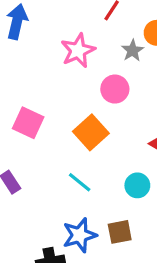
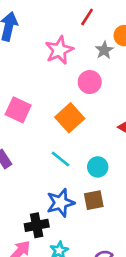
cyan circle: (137, 185) -> (98, 167), moved

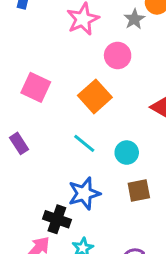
brown square: (94, 200) -> (139, 190), moved
black cross: (37, 225) -> (57, 219), turned 30

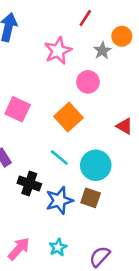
cyan circle: (127, 153) -> (96, 165), size x1.5
brown square: (139, 190) -> (91, 198), moved, turned 30
black cross: (57, 219) -> (29, 184), moved

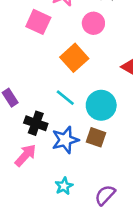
pink square: (18, 109) -> (38, 22), moved
pink arrow: (19, 249) -> (26, 155), moved

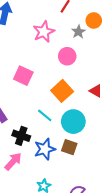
pink square: (38, 22) -> (23, 76), moved
orange square: (74, 58) -> (62, 91), moved

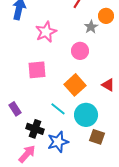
pink star: (44, 32) -> (46, 32), moved
pink square: (23, 76) -> (37, 70), turned -30
brown square: (69, 147) -> (97, 137), moved

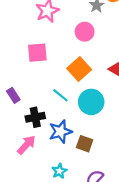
black cross: (35, 129) -> (35, 117), turned -30
brown square: (97, 137) -> (85, 144), moved

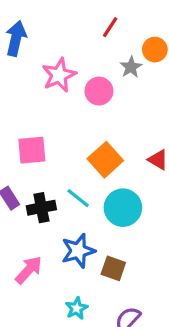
pink circle: (85, 32) -> (99, 91), moved
pink square: (37, 53) -> (32, 150), moved
black cross: (35, 117) -> (41, 208), moved

